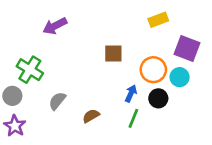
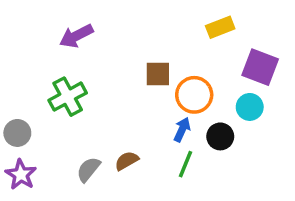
green cross: (30, 70) -> (68, 97), moved, turned 30
orange circle: (153, 70) -> (194, 95), moved
gray semicircle: (57, 101) -> (88, 169), moved

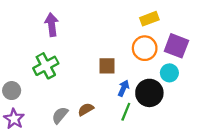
purple arrow: (76, 36) -> (52, 25), turned 110
brown square: (158, 74) -> (107, 66), moved
orange circle: (194, 95) -> (145, 48), moved
black circle: (220, 136) -> (149, 93), size x1.5

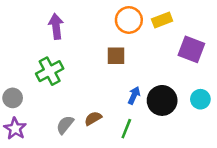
orange circle: (145, 48) -> (129, 20), moved
brown square: (107, 66) -> (116, 56), moved
cyan circle: (169, 73) -> (200, 99), moved
green line: (126, 112) -> (126, 129), moved

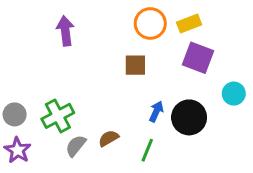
purple square: (191, 49) -> (198, 58), moved
green cross: (50, 71) -> (58, 116), moved
cyan circle: (200, 99) -> (234, 94), moved

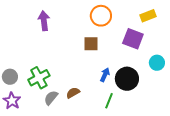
yellow rectangle: (189, 23) -> (148, 16), moved
green line: (147, 150) -> (109, 101), moved

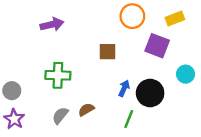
orange circle: (101, 16) -> (132, 16), moved
purple arrow: (44, 21) -> (52, 24), turned 84
green cross: (39, 78) -> (58, 75), moved, turned 30

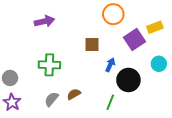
yellow rectangle: (175, 19) -> (155, 27), moved
purple square: (157, 46) -> (135, 39), turned 35
blue arrow: (124, 88) -> (110, 65), moved

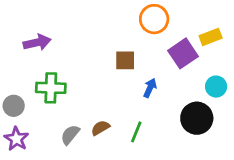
purple arrow: (44, 21) -> (37, 42), moved
green cross: (49, 65) -> (51, 88), moved
black circle: (128, 80) -> (197, 118), moved
green line: (110, 102) -> (136, 132), moved

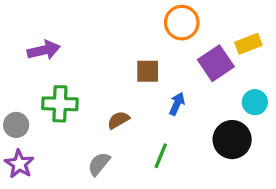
brown semicircle: (100, 128) -> (118, 120), moved
gray semicircle: (70, 135) -> (99, 164), moved

